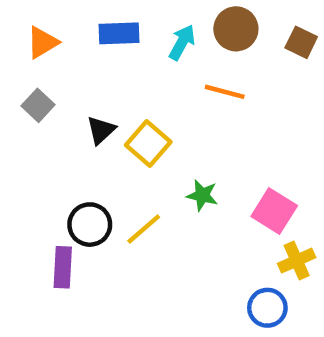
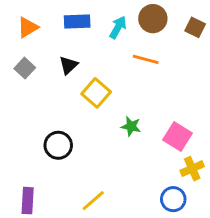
black triangle: (101, 130) -> (68, 65), moved
yellow line: (144, 229) -> (93, 201), moved
purple rectangle: (63, 267) -> (28, 201), moved

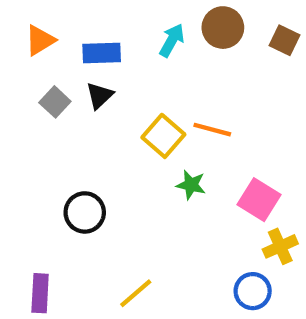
blue rectangle: (77, 22) -> (102, 53), moved
orange line: (146, 59) -> (212, 130), moved
gray square: (25, 68) -> (55, 102), moved
yellow square: (96, 93) -> (163, 136), moved

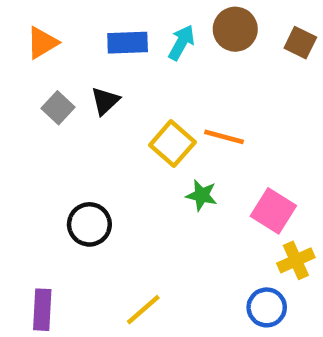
blue rectangle: (102, 53) -> (128, 43), moved

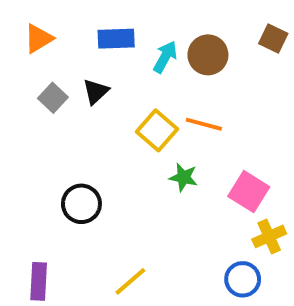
brown circle: (235, 29) -> (208, 55), moved
cyan arrow: (181, 43) -> (165, 57), moved

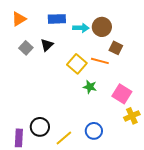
brown square: (273, 39) -> (116, 48), moved
cyan arrow: (165, 57) -> (81, 28), turned 63
black circle: (81, 204) -> (40, 127), moved
blue circle: (243, 279) -> (94, 131), moved

